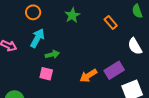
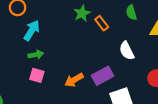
green star: (72, 15) -> (82, 13), moved
cyan arrow: (37, 38) -> (32, 31), moved
pink square: (46, 74) -> (37, 75), moved

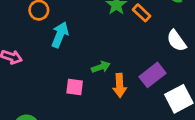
green arrow: (36, 55) -> (101, 67), moved
orange arrow: (74, 80) -> (120, 85), turned -54

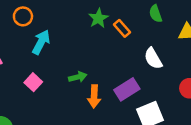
pink square: (75, 87) -> (33, 82), moved, turned 30

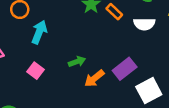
white semicircle: (153, 58) -> (144, 24), moved, turned -55
orange arrow: (94, 96) -> (94, 78), turned 55

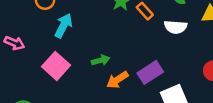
pink square: (36, 71) -> (56, 66), size x1.5

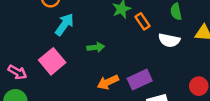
pink arrow: (15, 43) -> (17, 72), moved
green arrow: (101, 60) -> (96, 47), moved

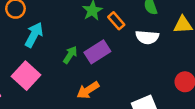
green arrow: (96, 47) -> (70, 55), turned -42
purple rectangle: (140, 80) -> (97, 52), moved

